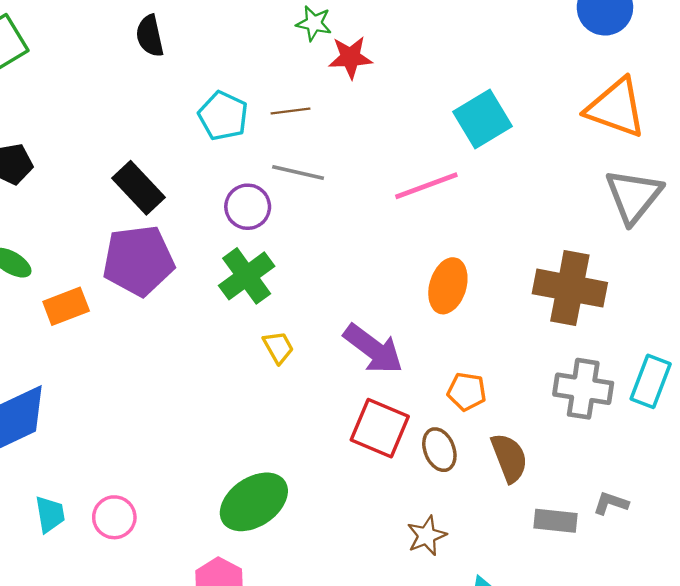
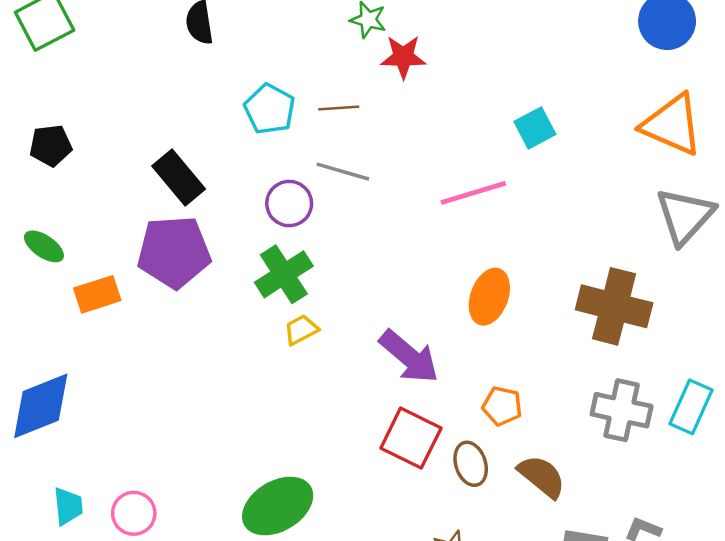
cyan square: (482, 119) -> (535, 128), size x0.7
yellow trapezoid: (278, 347) -> (301, 330), moved, turned -92
brown semicircle: (509, 458) -> (542, 476), turned -33

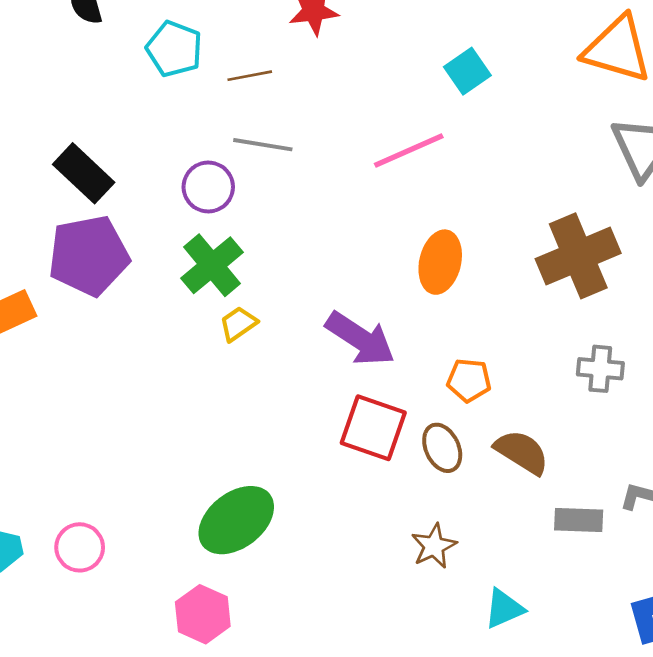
cyan pentagon: (270, 109) -> (174, 49), moved
brown cross: (614, 306) -> (578, 256), turned -30
gray cross: (622, 410) -> (600, 369), size x0.7

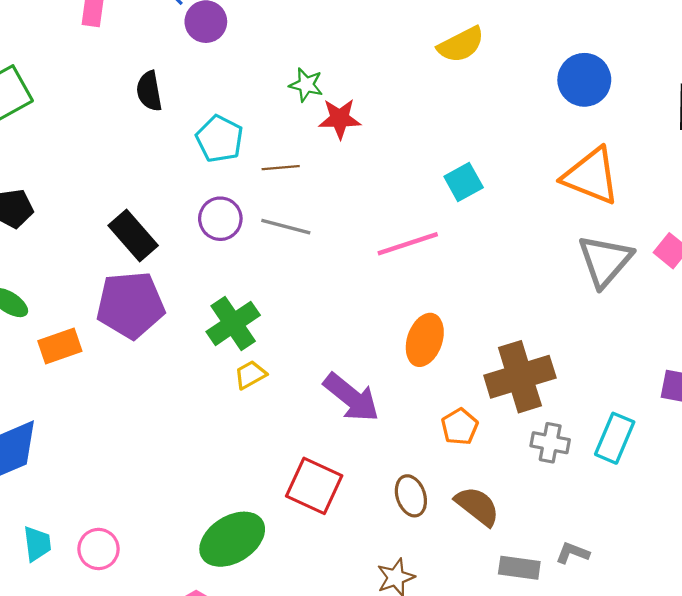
purple circle: (208, 187) -> (220, 219), moved
brown cross: (578, 256) -> (520, 377), moved
orange pentagon: (469, 380) -> (460, 427), moved, turned 30
red square: (373, 428) -> (314, 486), moved

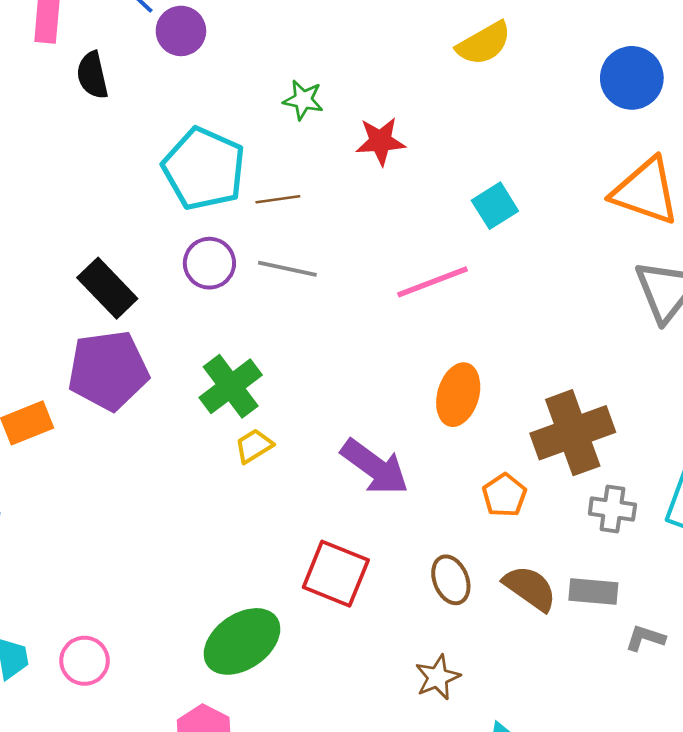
black semicircle: (149, 91) -> (92, 75), moved
red star: (340, 119) -> (380, 141), moved
cyan pentagon: (220, 139) -> (204, 169), size x1.5
gray rectangle: (519, 568) -> (593, 592), moved

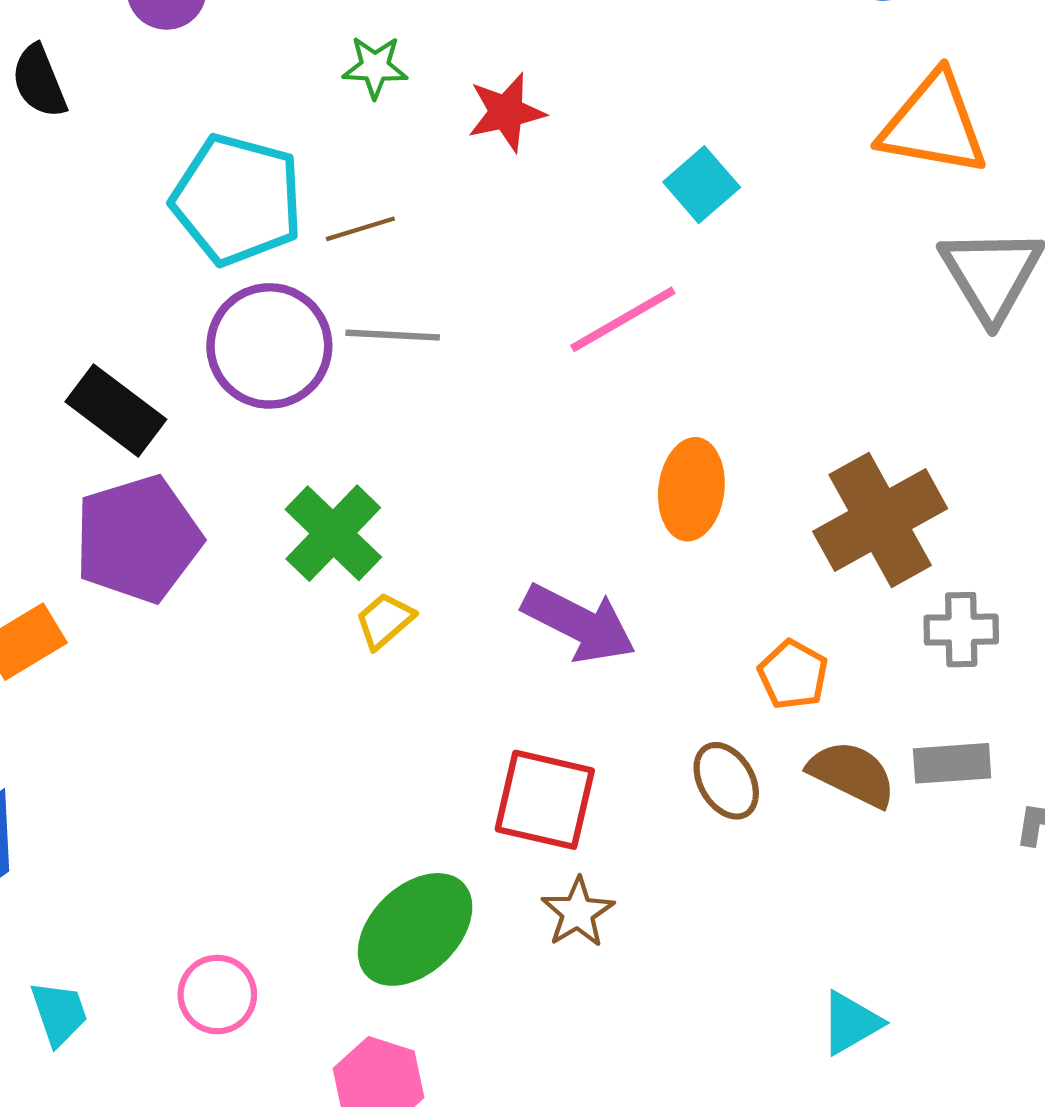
purple circle: (209, 263) -> (269, 346), size x1.5
orange pentagon: (504, 495) -> (793, 675), moved
pink circle: (85, 661) -> (217, 995), moved
brown star: (438, 677) -> (578, 912), moved

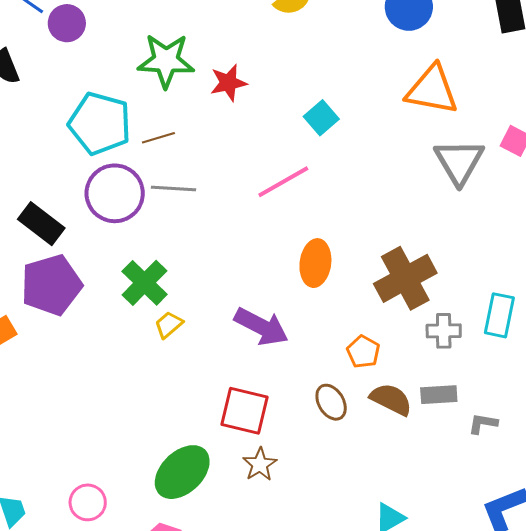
green star: (375, 67) -> (166, 61), size x1.8

